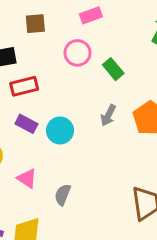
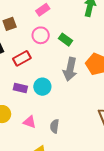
red rectangle: (24, 86) -> (22, 58), moved
gray arrow: (108, 115) -> (70, 69), size x1.6

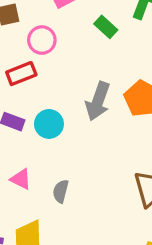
pink circle: (41, 35) -> (42, 40), moved
green rectangle: (66, 40) -> (106, 27), moved

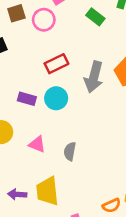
pink circle: (42, 40) -> (44, 20), moved
red rectangle: (21, 74) -> (56, 64), moved

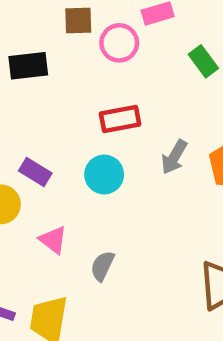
gray arrow: (94, 77) -> (174, 157), size x0.7
purple rectangle: (27, 99) -> (35, 172), moved

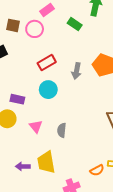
brown square: (78, 20) -> (13, 25), turned 32
pink triangle: (53, 240) -> (36, 126), turned 32

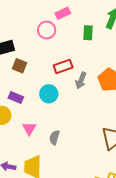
green rectangle: (75, 24) -> (88, 33), turned 48
brown square: (13, 25) -> (20, 66), moved
red rectangle: (47, 63) -> (63, 66), moved

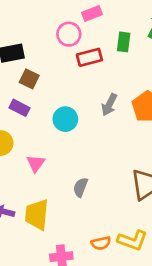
red rectangle: (63, 66) -> (89, 57), moved
purple rectangle: (16, 98) -> (19, 108), moved
gray semicircle: (54, 137) -> (80, 187), moved

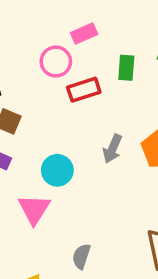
pink triangle: (36, 163) -> (34, 209), moved, size x1.4

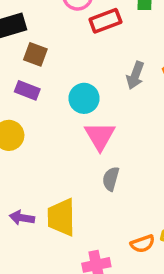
pink triangle: (34, 209) -> (100, 136), moved

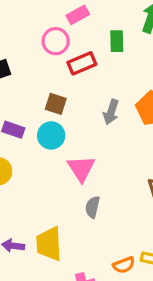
brown square: (35, 54) -> (56, 104), moved
cyan circle: (84, 98) -> (51, 135), moved

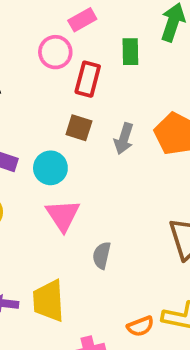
red rectangle: (82, 63) -> (88, 79), turned -52
brown square: (56, 104) -> (79, 128), moved
pink triangle: (81, 168) -> (63, 215), moved

